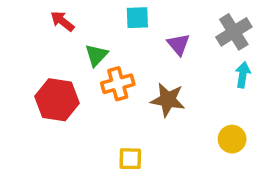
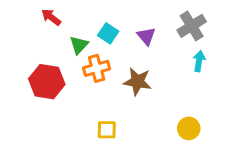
cyan square: (137, 18) -> (108, 33), moved, turned 36
yellow circle: (232, 139) -> (189, 128), moved

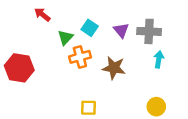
gray cross: (192, 26) -> (149, 31), moved, turned 35
cyan arrow: (199, 61) -> (159, 59), moved
red hexagon: (47, 82) -> (19, 68), moved

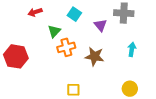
red arrow: (42, 14) -> (35, 12), turned -56
cyan square: (90, 28) -> (74, 14), moved
gray cross: (149, 31) -> (124, 13), moved

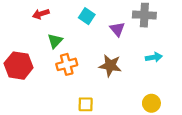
green triangle: (54, 31) -> (55, 41), moved
orange cross: (66, 47) -> (67, 64), moved
cyan arrow: (132, 49) -> (154, 57), turned 72

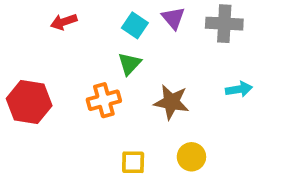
purple triangle: (117, 29) -> (173, 18), moved
green triangle: (55, 41) -> (129, 64), moved
yellow circle: (151, 103) -> (191, 157), moved

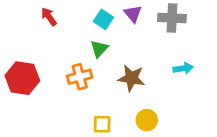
red arrow: (64, 22) -> (49, 17), turned 72

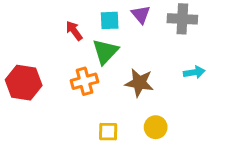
red arrow: (49, 17) -> (74, 31), moved
cyan square: (103, 19) -> (110, 20), turned -36
green triangle: (99, 49) -> (105, 52), size x1.4

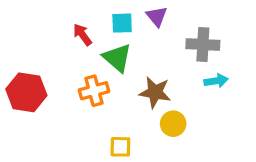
gray cross: (182, 19) -> (203, 45), moved
green triangle: (105, 52) -> (117, 58), turned -32
yellow circle: (156, 127) -> (173, 124), moved

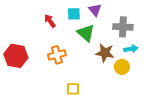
green triangle: (117, 58) -> (86, 33), moved
brown star: (155, 92) -> (105, 53), moved
yellow circle: (173, 124) -> (122, 67), moved

